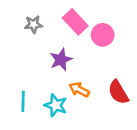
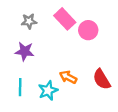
purple star: (61, 60) -> (25, 51), moved, turned 30
cyan star: (56, 105) -> (48, 91), turned 30

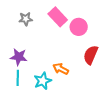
purple star: (25, 51) -> (19, 57), moved
red semicircle: (102, 79) -> (91, 55), moved, turned 54

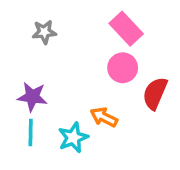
pink rectangle: (58, 17) -> (126, 29), moved
pink circle: (79, 27) -> (123, 68), moved

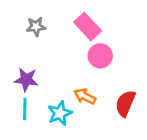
pink rectangle: (126, 29) -> (88, 27), moved
red semicircle: (155, 93) -> (125, 103), moved

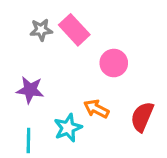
pink rectangle: (88, 27) -> (74, 30), moved
cyan line: (25, 109) -> (28, 140), moved

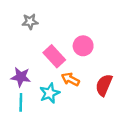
pink rectangle: (74, 30) -> (54, 56), moved
purple star: (30, 90) -> (21, 77), moved

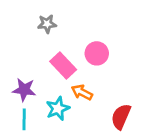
gray star: (30, 22) -> (47, 24), moved
red semicircle: (104, 85) -> (121, 117), moved

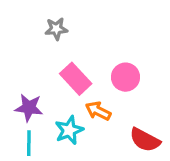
pink circle: (97, 53) -> (126, 77), moved
red semicircle: (121, 117) -> (145, 140), turned -85

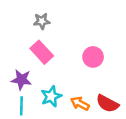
pink rectangle: (76, 79) -> (42, 52), moved
orange arrow: (98, 111) -> (80, 104), moved

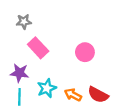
gray star: (42, 21) -> (24, 22), moved

